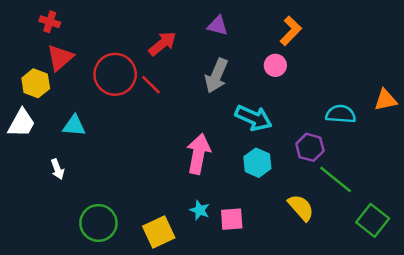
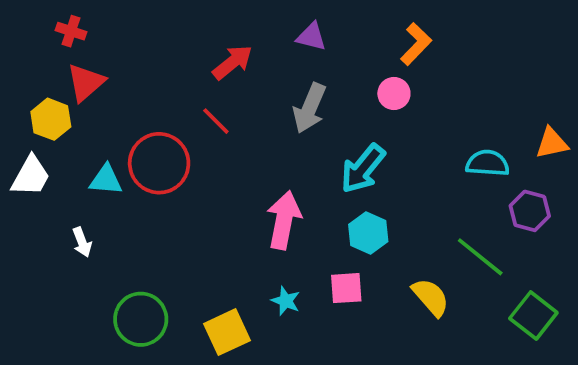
red circle: (115, 74) -> (159, 163), moved
cyan arrow: (254, 118) -> (363, 169), turned 105
purple hexagon: (310, 147) -> (530, 211), moved
pink square: (232, 219) -> (346, 288), moved

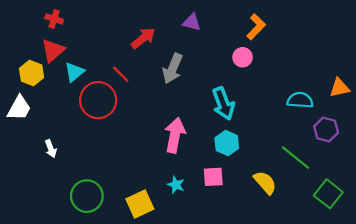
red cross: (71, 31) -> (54, 19), moved
gray arrow: (310, 108) -> (173, 69), moved
red line: (216, 121) -> (121, 74), moved
cyan arrow: (363, 169) -> (223, 104), turned -60
cyan triangle: (106, 180) -> (74, 72), moved, turned -45

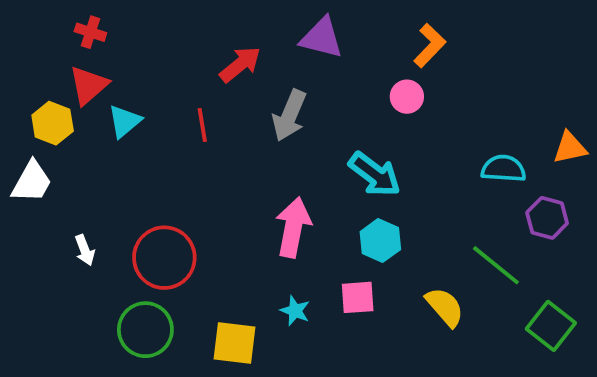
purple triangle: (192, 22) -> (322, 38), size x1.4
red line: (121, 74) -> (202, 125), turned 36
red circle: (98, 100) -> (164, 258), moved
cyan arrow: (223, 104) -> (375, 174), turned -32
yellow square: (140, 204) -> (234, 343), turned 32

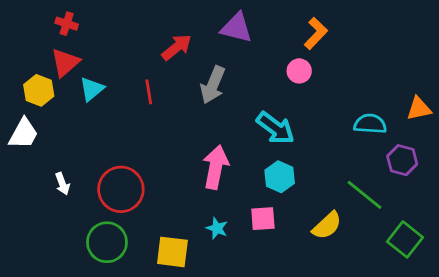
yellow semicircle: (445, 307) -> (327, 226), turned 88

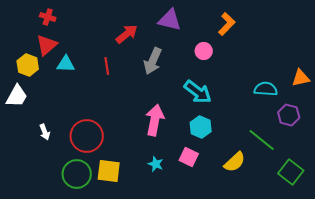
pink circle: (299, 71) -> (204, 51), moved
cyan triangle: (92, 89) -> (66, 64), turned 42
pink square: (263, 219) -> (189, 157), turned 30
yellow square: (172, 252) -> (109, 171), moved

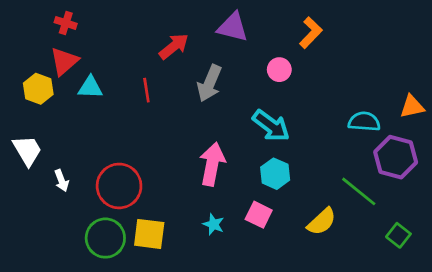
white trapezoid: (17, 96) -> (27, 150), moved, turned -60
purple hexagon: (289, 115) -> (396, 157), size x1.4
green square: (291, 172) -> (398, 235), size x0.7

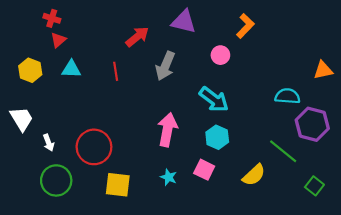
red triangle: (64, 61) -> (58, 40), moved, size x0.7
orange triangle: (412, 107) -> (323, 70), moved
green circle: (105, 238) -> (56, 180), moved

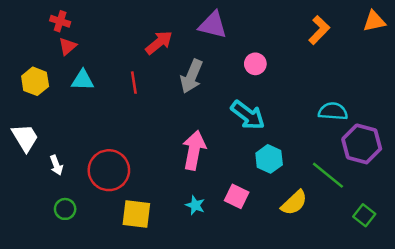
orange L-shape: (245, 26) -> (319, 30), moved
orange triangle: (323, 70) -> (374, 21), moved
cyan hexagon: (217, 137) -> (269, 159), moved
green circle: (56, 180) -> (65, 209), size x0.6

